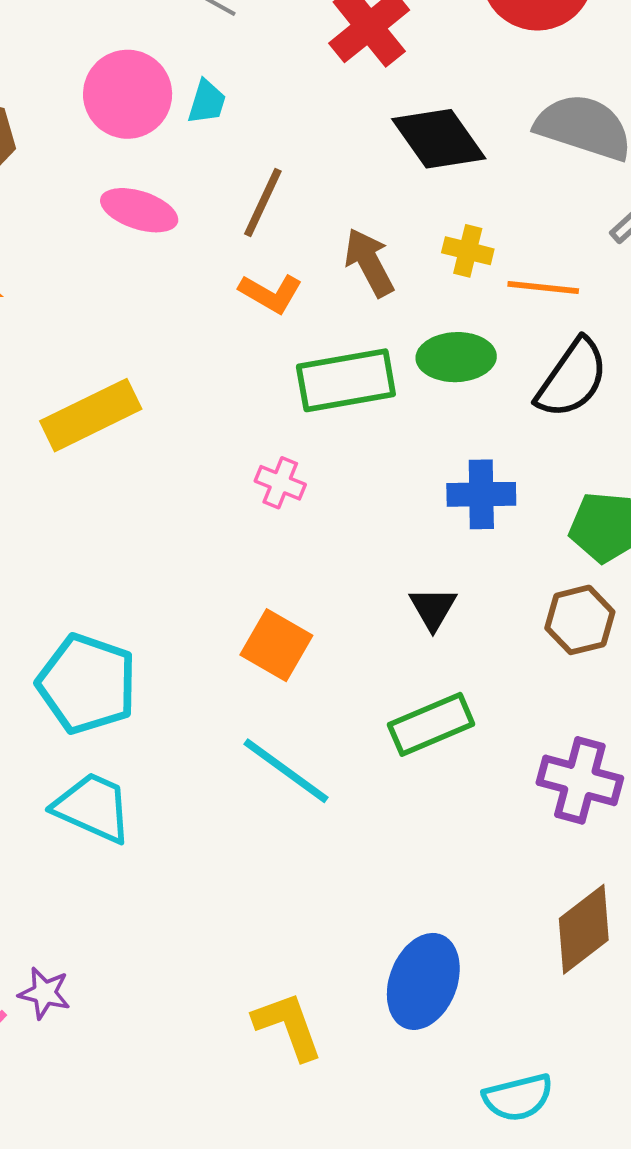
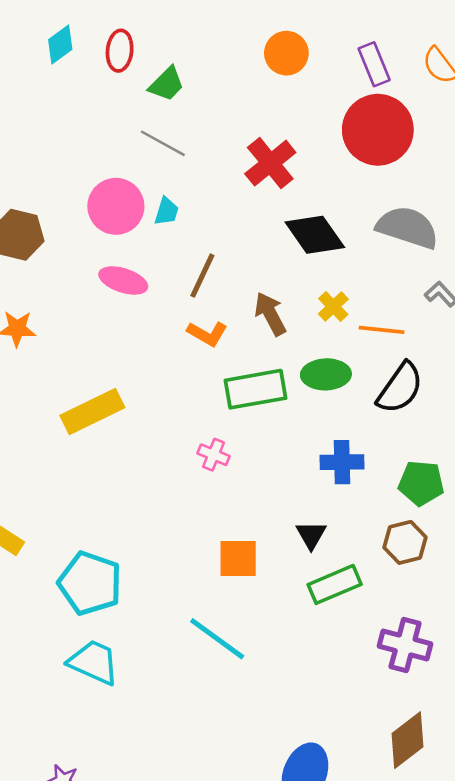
yellow cross: (468, 251) -> (333, 306), turned 32
orange square: (276, 645) -> (238, 558), moved, turned -30
green rectangle: (431, 724) -> (335, 584), moved

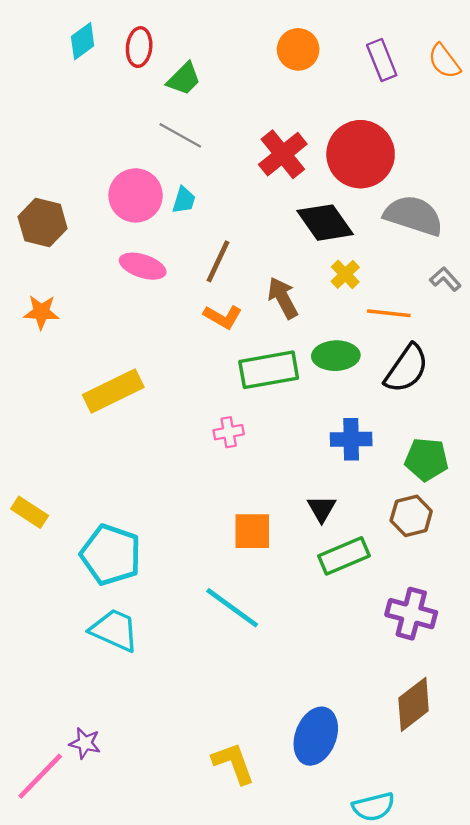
red circle: (378, 130) -> (361, 154), moved
yellow cross: (333, 306) -> (345, 274), moved
pink cross: (214, 455) -> (229, 432), turned -32

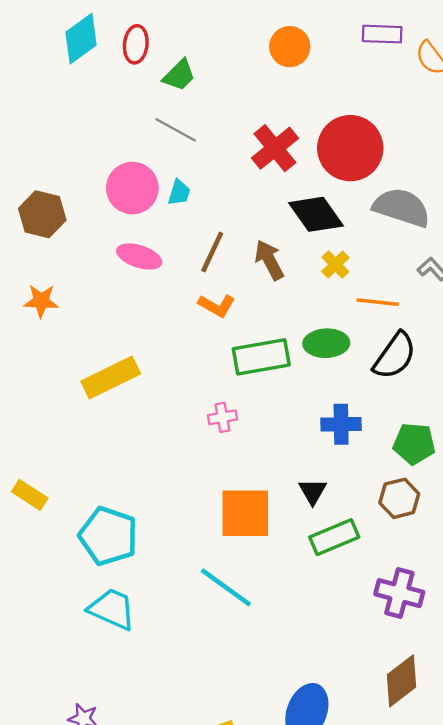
cyan diamond: (83, 41) -> (81, 39), size x1.4
purple rectangle: (382, 60) -> (382, 34), moved, turned -66
brown arrow: (283, 298) -> (269, 260), moved
orange square: (252, 531) -> (245, 513), size x1.4

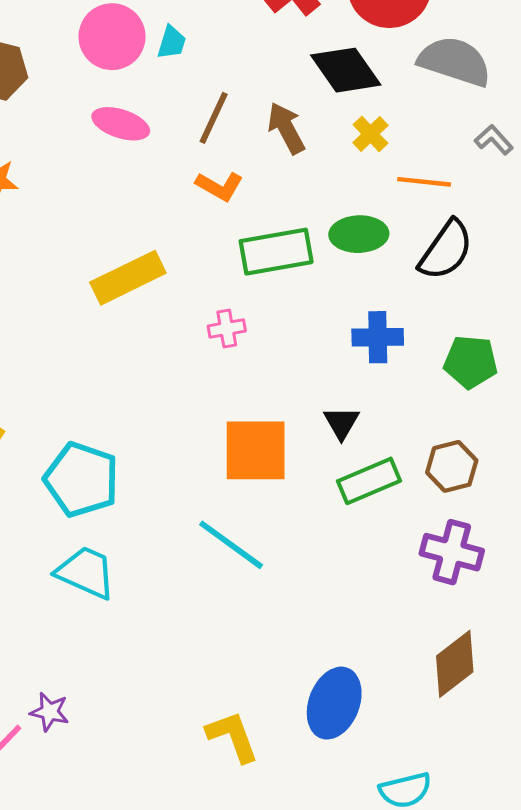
yellow rectangle: (111, 377) -> (128, 278), moved
brown hexagon: (399, 498) -> (452, 466), moved

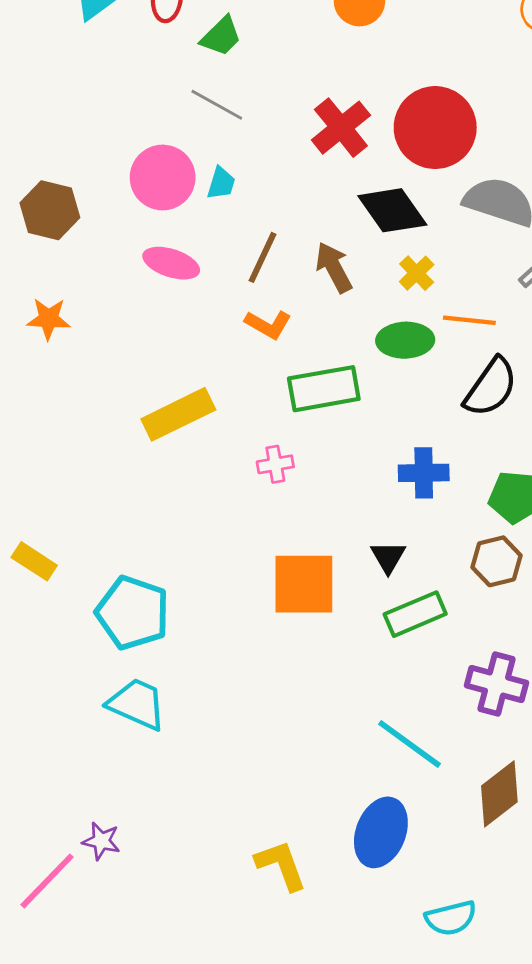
green ellipse: (359, 234) -> (405, 340), moved
brown hexagon: (452, 466) -> (496, 561), moved
cyan line: (231, 545) -> (409, 744), moved

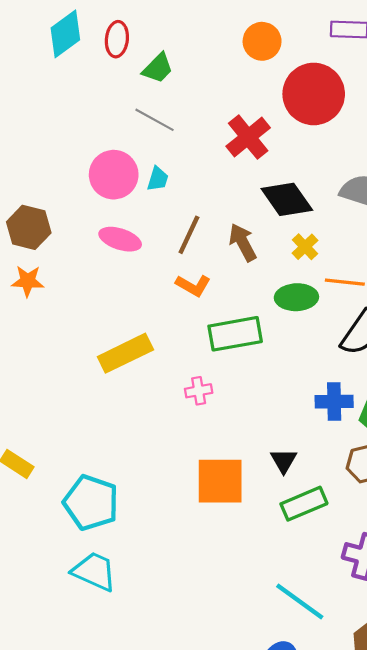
red circle: (435, 128) -> (314, 94), moved
brown hexagon: (50, 210) -> (29, 227), moved
blue cross: (424, 473) -> (334, 402), moved

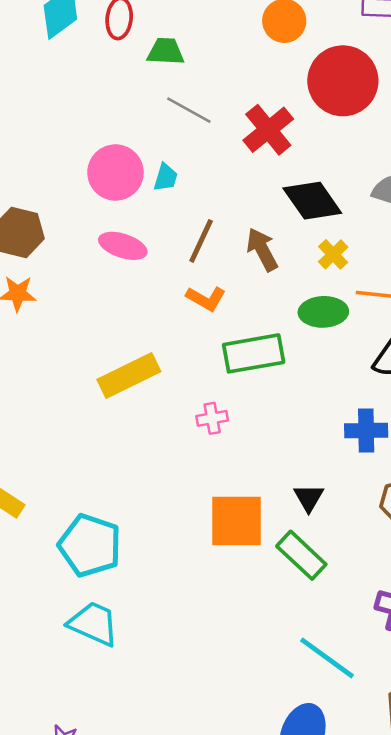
green trapezoid: (158, 68) -> (166, 51), turned -132
gray line: (155, 120) -> (189, 110), moved
green rectangle: (304, 504) -> (301, 555), moved, turned 66

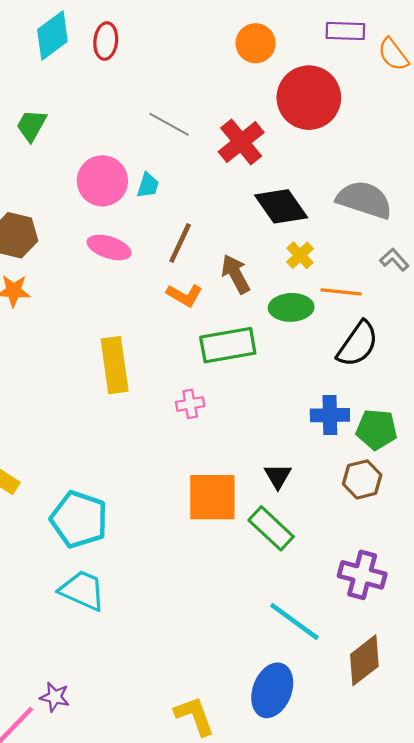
green trapezoid: (166, 51) -> (31, 125), moved, turned -64
brown arrow: (262, 250) -> (236, 274), moved
yellow rectangle: (129, 375) -> (115, 365), turned -72

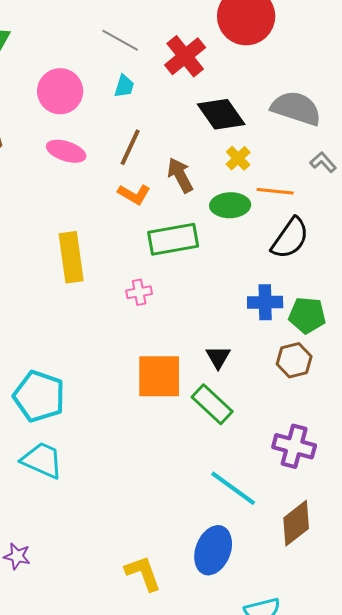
cyan trapezoid: (148, 185) -> (124, 86), moved

